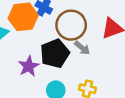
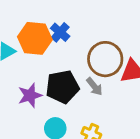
brown circle: (71, 25) -> (105, 59), moved

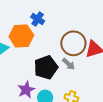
blue cross: (60, 32) -> (38, 19), moved
purple star: (30, 95) -> (26, 90), moved

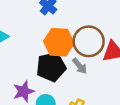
orange hexagon: (21, 36) -> (59, 42), moved

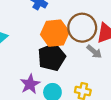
gray arrow: (80, 66) -> (94, 52), moved

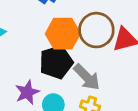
gray arrow: (94, 52) -> (87, 77), moved, size x1.5

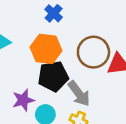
orange hexagon: (63, 34) -> (46, 49), moved

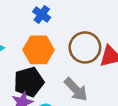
black pentagon: (53, 76) -> (29, 82), moved

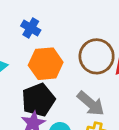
blue cross: (42, 14) -> (31, 28), moved

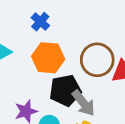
black pentagon: (38, 100) -> (65, 90), moved

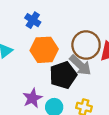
gray arrow: (83, 103) -> (80, 65), moved

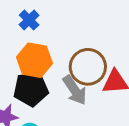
black pentagon: (63, 75) -> (31, 89), moved

